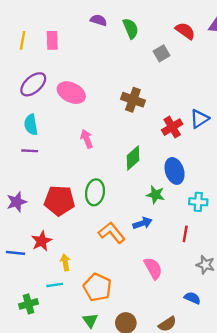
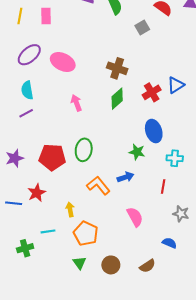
purple line: (30, 151) -> (26, 113), turned -32
green diamond: (133, 158) -> (117, 99), moved
yellow arrow: (65, 262) -> (70, 209), moved

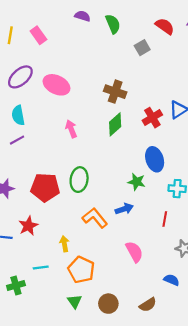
pink rectangle: (46, 16) -> (38, 35), turned -35

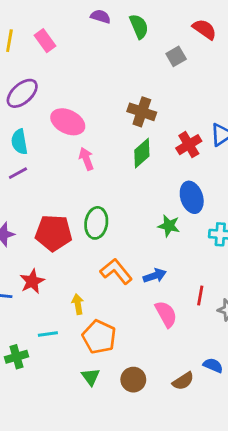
pink ellipse: (56, 85) -> (68, 122), moved
blue arrow: (124, 209) -> (155, 276), moved
red line: (165, 219) -> (200, 296), moved
blue semicircle: (172, 280) -> (213, 365), moved

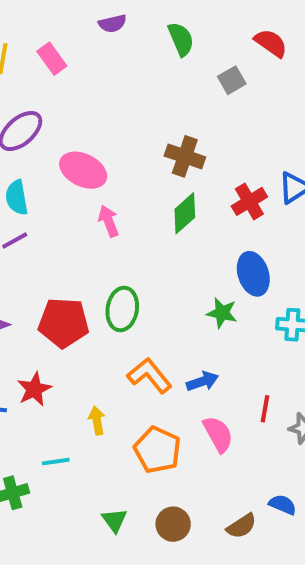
purple semicircle: (101, 16) -> (112, 23), moved, turned 150
orange pentagon: (99, 337) -> (157, 450), moved

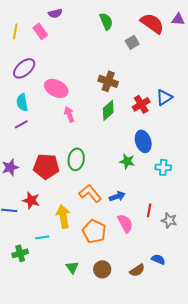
purple semicircle: (112, 23) -> (55, 13), moved
red semicircle: (271, 43) -> (152, 23), size x1.4
red star: (34, 389) -> (31, 200), turned -30
yellow arrow: (97, 420) -> (63, 216), size x1.6

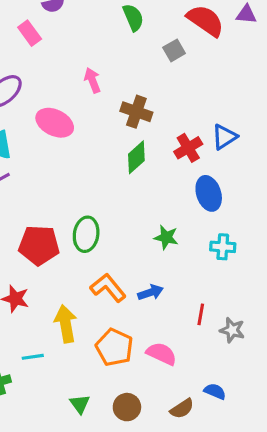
pink arrow: (69, 114) -> (92, 80), moved
blue ellipse: (143, 141) -> (209, 193), moved
pink semicircle: (125, 223) -> (162, 354), moved, turned -36

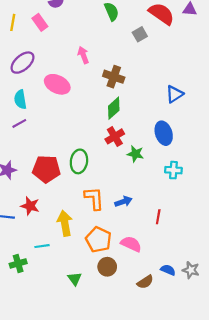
red cross: (188, 148) -> (115, 136), moved
green star: (166, 237) -> (135, 154), moved
orange L-shape: (108, 288) -> (94, 198), turned 35
gray star: (232, 330) -> (191, 270), moved
brown circle: (127, 407) -> (107, 267), moved

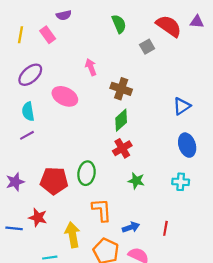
blue ellipse: (164, 133) -> (187, 145), moved
green star: (135, 154) -> (136, 181), moved
blue arrow: (123, 202) -> (131, 227), moved

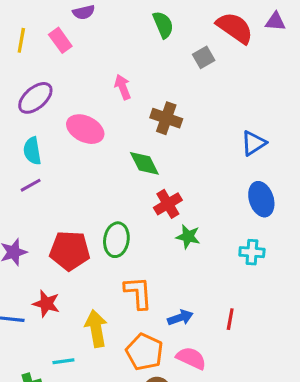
green diamond: (121, 120) -> (144, 163), moved, turned -75
green star: (136, 181) -> (188, 237), moved

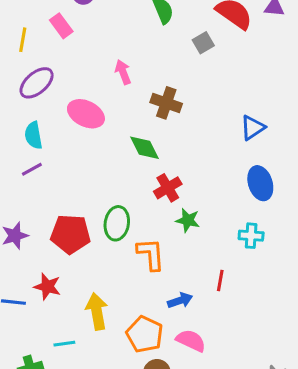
yellow line: (21, 40) -> (23, 40), moved
orange L-shape: (138, 293) -> (151, 254), moved
red line: (230, 319) -> (220, 280), moved

